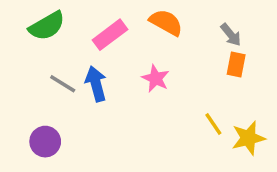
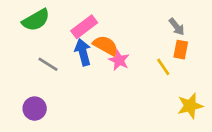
orange semicircle: (166, 22) -> (106, 46), moved
blue arrow: (96, 84) -> (83, 52), moved
yellow line: (213, 124) -> (163, 67), moved

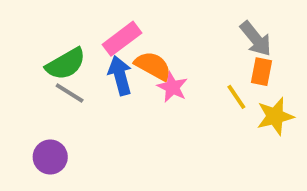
green semicircle: (36, 20) -> (66, 64), moved
gray arrow: (177, 27) -> (256, 39), size x1.4
yellow star: (190, 106) -> (275, 116), moved

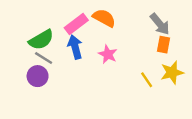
orange semicircle: (153, 66) -> (104, 18), moved
yellow line: (236, 97) -> (147, 80), moved
purple circle: (50, 157) -> (38, 76), moved

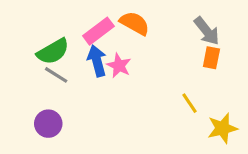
pink star: (108, 54) -> (119, 66), moved
yellow star: (172, 72) -> (222, 128), moved
purple circle: (38, 76) -> (48, 124), moved

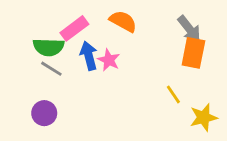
pink rectangle: (98, 31) -> (74, 28), moved
green semicircle: (53, 51) -> (49, 47), turned 32
orange rectangle: (211, 58) -> (193, 53), size x1.5

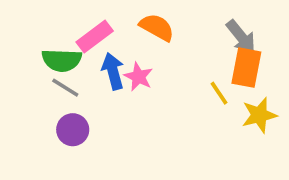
yellow line: (173, 94) -> (219, 93), moved
purple circle: (44, 113) -> (73, 130), moved
yellow star: (204, 117) -> (259, 115), moved

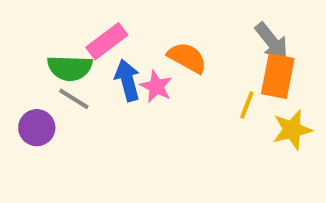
orange semicircle: (157, 27) -> (187, 58), moved
yellow line: (219, 93) -> (247, 105), turned 55
purple circle: (73, 130) -> (37, 128), moved

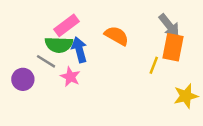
green semicircle: (70, 68) -> (59, 45), moved
pink star: (156, 86) -> (70, 77), moved
yellow star: (292, 130) -> (186, 96), moved

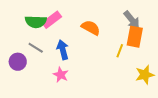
green semicircle: (59, 45) -> (36, 22), moved
blue arrow: (79, 50) -> (63, 50), moved
pink star: (70, 77) -> (61, 75), moved

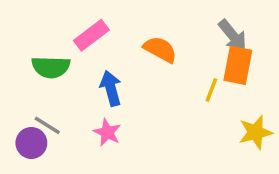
green semicircle: (36, 22) -> (51, 67), moved
gray line: (36, 48) -> (47, 125), moved
purple circle: (18, 62) -> (31, 143), moved

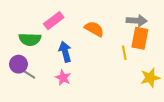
gray arrow: (233, 35) -> (137, 21), turned -48
yellow line: (211, 90) -> (124, 53), turned -32
purple circle: (31, 143) -> (18, 64), moved

